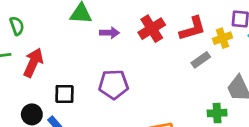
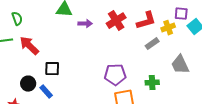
red arrow: (33, 63) -> (29, 46), turned -70
purple pentagon: (114, 84) -> (115, 75), moved
green cross: (217, 113) -> (152, 83), moved

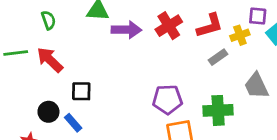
green semicircle: (17, 19) -> (48, 20), moved
purple arrow: (85, 24) -> (126, 30), size x1.5
green cross: (152, 83) -> (218, 110), size x1.5

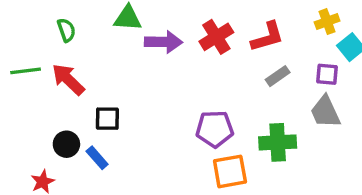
purple square: (258, 16) -> (327, 74), moved
yellow cross: (240, 35) -> (327, 22), moved

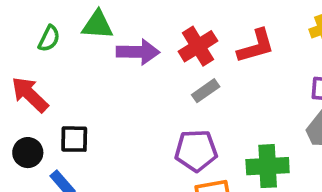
green semicircle: (66, 30) -> (49, 38), moved, turned 45
gray rectangle: (278, 76) -> (206, 91), moved
black circle: (66, 144) -> (28, 153), moved

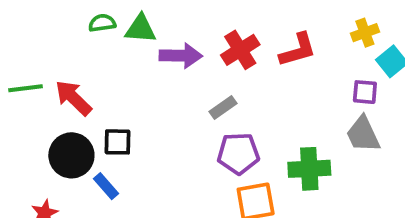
green semicircle: (49, 38) -> (102, 23), moved, turned -124
gray rectangle: (206, 91) -> (223, 107), moved
black circle: (28, 153) -> (71, 155), size x1.5

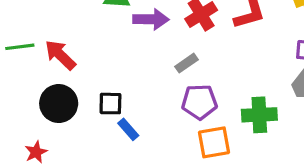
black square: (117, 142) -> (110, 104), moved
blue rectangle: (106, 186) -> (128, 129), moved

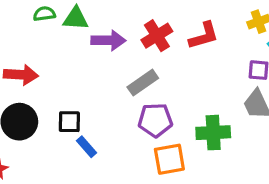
red arrow: (60, 55) -> (21, 75), turned 140
gray rectangle: (187, 63) -> (143, 83), size x1.4

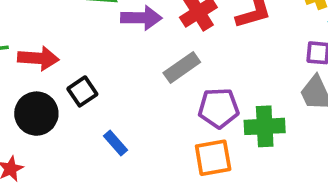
purple pentagon: (155, 120) -> (219, 108), moved
black square: (69, 122) -> (82, 91), moved, turned -35

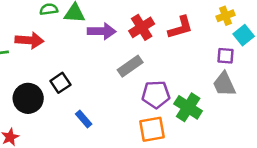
red arrow: (38, 58) -> (29, 40), moved
green cross: (265, 126) -> (188, 107), turned 36

